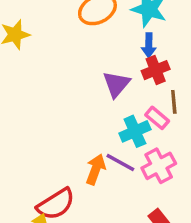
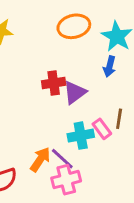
red cross: (156, 70) -> (54, 83), moved
pink cross: (159, 166) -> (66, 180), moved

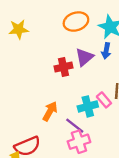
purple triangle: (75, 92) -> (84, 57), moved
orange arrow: (40, 159) -> (50, 111), moved

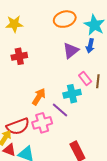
red cross: (64, 67) -> (19, 56), moved
pink rectangle: (104, 100) -> (85, 78), moved
pink cross: (79, 142) -> (42, 123), moved

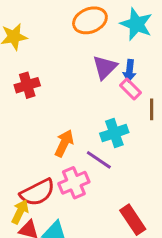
blue arrow: (90, 46) -> (130, 71), moved
pink rectangle: (85, 78) -> (131, 89), moved

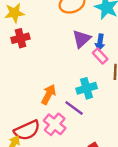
red cross: (27, 85) -> (20, 38), moved
pink cross: (74, 183) -> (55, 124), turned -30

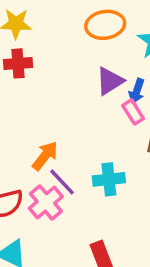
cyan cross: (87, 88) -> (109, 179), moved
purple line: (74, 108) -> (62, 182), moved

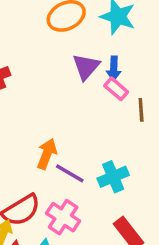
cyan cross: (109, 179) -> (113, 177), moved
pink cross: (46, 202) -> (63, 217), moved

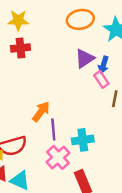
purple line: (70, 173) -> (53, 130), turned 40
pink cross: (63, 217) -> (58, 157), moved

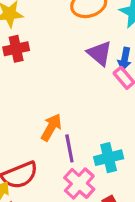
purple triangle: (85, 58) -> (100, 53), turned -40

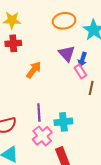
orange arrow: (51, 127) -> (34, 70), moved

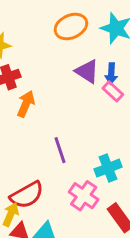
orange arrow: (34, 70) -> (26, 104), moved
purple line: (39, 112) -> (60, 150), moved

